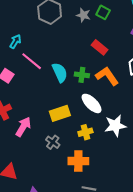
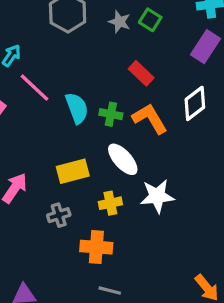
gray cross: (53, 142) -> (59, 215), turned 32

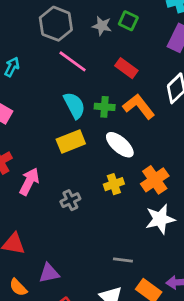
pink line: (34, 88) -> (73, 61), moved
yellow rectangle: (73, 171) -> (71, 142), moved
white star: (157, 196) -> (160, 219), moved
orange cross: (96, 247) -> (155, 180), moved, turned -32

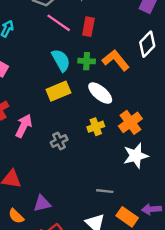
red rectangle: (126, 68) -> (88, 27), moved, turned 66

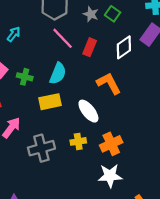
white diamond: (147, 44) -> (124, 47), moved
cyan semicircle: (61, 60) -> (58, 73), turned 40
green cross: (87, 61) -> (25, 77), moved
gray cross: (59, 141) -> (41, 148), size x1.6

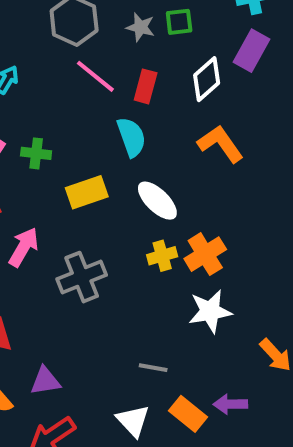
green square: (113, 14) -> (179, 22), turned -35
cyan semicircle: (58, 73) -> (131, 137), moved, turned -35
orange L-shape: (109, 83) -> (220, 144), moved
yellow cross: (78, 141) -> (162, 256), moved

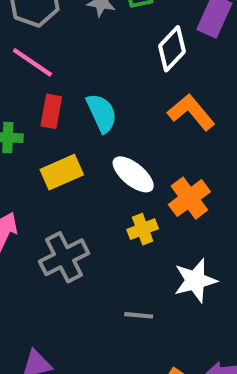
pink line: (95, 76) -> (32, 62), moved
red rectangle: (146, 86) -> (51, 111), moved
orange cross: (205, 254) -> (189, 198), moved
gray line: (153, 368) -> (139, 315), moved

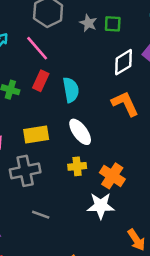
yellow rectangle: (62, 172) -> (36, 134), moved
orange cross: (189, 198) -> (112, 176), moved, turned -35
gray line: (139, 315) -> (41, 215), moved

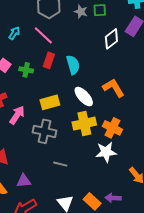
orange L-shape: (125, 104) -> (114, 88), moved
yellow cross: (77, 166) -> (84, 124), size x1.6
gray cross: (25, 171) -> (45, 131), turned 30

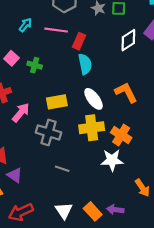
pink line: (43, 35) -> (56, 30), turned -40
red rectangle: (49, 60) -> (79, 41), moved
purple triangle: (24, 181) -> (15, 175), moved, turned 35

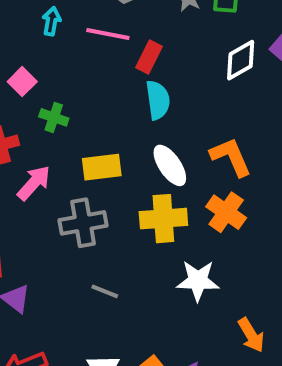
cyan arrow: (25, 25) -> (51, 21), turned -32
green cross: (35, 65) -> (54, 117), moved
gray cross: (48, 132) -> (83, 223), turned -30
orange cross: (121, 135) -> (226, 212), moved

